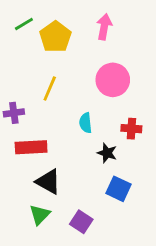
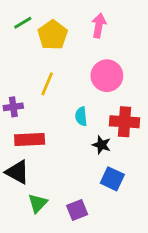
red cross: (131, 129) -> (125, 122), size x1.5
black triangle: (48, 182) -> (17, 172), moved
purple square: (81, 222) -> (77, 210), turned 35

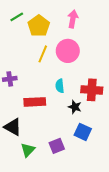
pink circle: (107, 76) -> (68, 51), moved
yellow line: (47, 84) -> (43, 54), moved
red rectangle: (30, 139) -> (35, 102), moved
purple square: (77, 210) -> (57, 146), moved

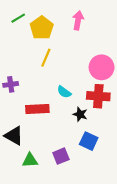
pink circle: (68, 51) -> (102, 67), moved
cyan semicircle: (60, 86) -> (64, 92), turned -48
green triangle: (28, 150) -> (30, 160), turned 42

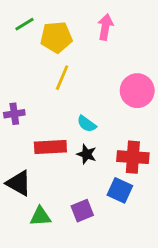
yellow pentagon: (42, 28) -> (56, 37), turned 30
red cross: (98, 96) -> (133, 157), moved
black star: (80, 114) -> (87, 154), moved

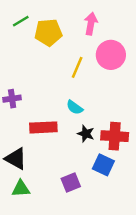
yellow line: (62, 78) -> (77, 67), moved
pink circle: (137, 91) -> (111, 55), moved
black star: (87, 154) -> (86, 134), moved
green triangle: (40, 216) -> (21, 189), moved

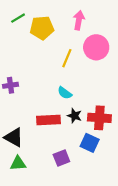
red rectangle: (43, 127) -> (48, 120), moved

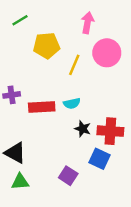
yellow pentagon: (42, 28) -> (47, 46), moved
cyan semicircle: (65, 93) -> (72, 103), turned -48
red rectangle: (48, 120) -> (42, 107), moved
purple square: (61, 158) -> (68, 176), turned -35

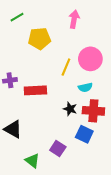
pink circle: (107, 53) -> (90, 59), moved
yellow line: (74, 65) -> (66, 67), moved
cyan semicircle: (72, 103) -> (85, 87), moved
green triangle: (20, 182) -> (32, 161), moved, turned 42

